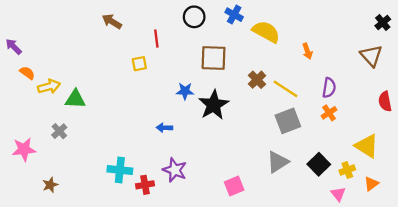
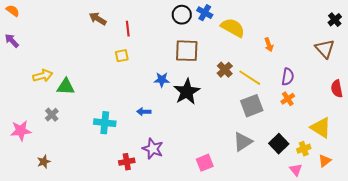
black circle: (194, 17) -> (182, 15), moved
red line: (156, 39) -> (128, 29), moved
orange semicircle: (27, 73) -> (13, 11), moved
cyan cross: (120, 170) -> (105, 123), moved

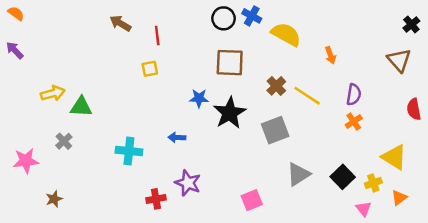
gray square: (252, 106) -> (275, 130), moved

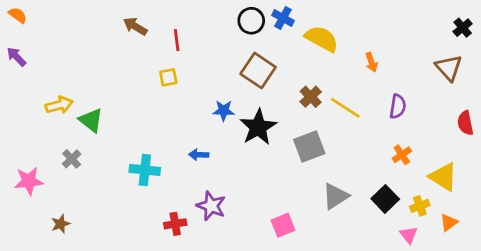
brown square: (230, 63) -> (258, 70), turned 32
green triangle: (81, 107) -> (91, 120), turned 35
orange cross: (354, 122) -> (402, 155), moved

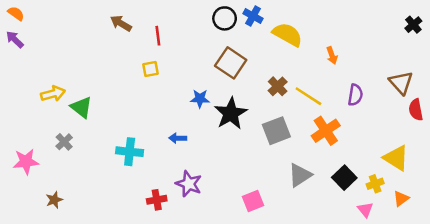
purple arrow: (16, 57) -> (15, 39), moved
brown triangle: (449, 68) -> (401, 83), moved
orange cross: (402, 155) -> (326, 131), moved, size x1.6

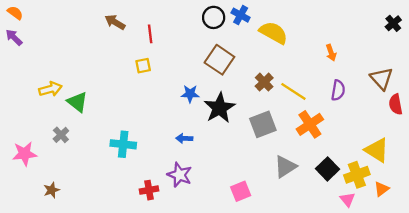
orange arrow: (332, 55) -> (331, 53), moved
blue arrow: (178, 138) -> (184, 138), moved
yellow cross: (375, 184) -> (357, 175), size x1.5

